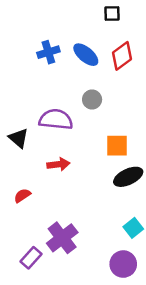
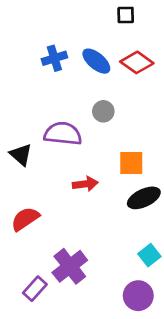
red diamond: (122, 56) -> (137, 62), turned 72
red arrow: (58, 164) -> (85, 184), moved
red semicircle: (22, 195) -> (25, 219), size x1.5

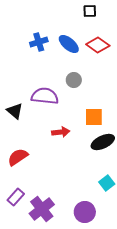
purple cross: (70, 266) -> (42, 209), moved
purple rectangle: (35, 289) -> (16, 197), moved
purple circle: (138, 296) -> (85, 212), moved

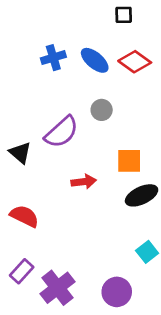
purple semicircle: (45, 96) -> (62, 132), turned 132
red semicircle: (18, 157) -> (24, 216), turned 60

